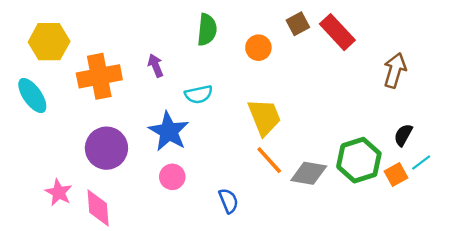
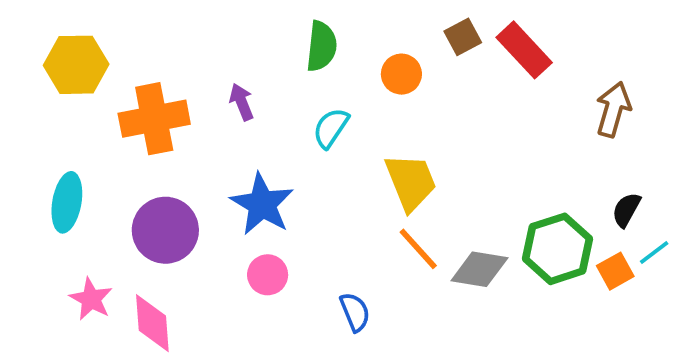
cyan semicircle: (199, 94) -> (331, 128), moved, turned 136
cyan ellipse: (32, 95) -> (67, 202), moved, turned 45

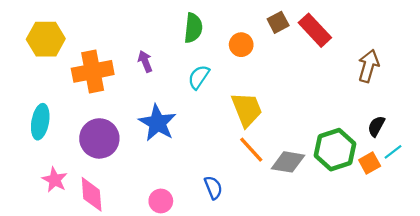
pink circle: (268, 275) -> (161, 201), moved

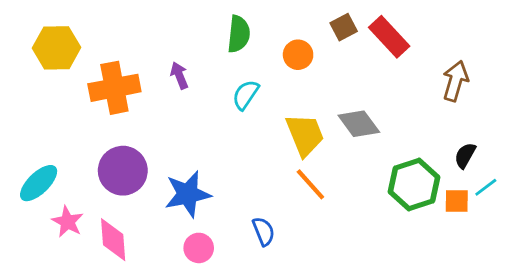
cyan ellipse: (40, 122) -> (39, 183), moved, turned 36
blue star: (157, 123) -> (188, 194), moved, turned 30
gray diamond: (288, 162) -> (359, 124), moved, turned 44
orange square: (370, 163) -> (457, 201), turned 30

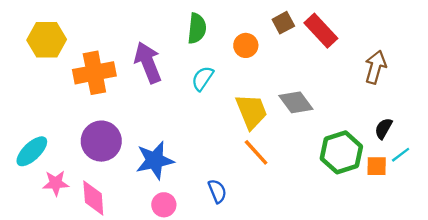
purple arrow: (179, 75) -> (148, 63), size x1.8
pink star: (68, 222) -> (56, 183), turned -30

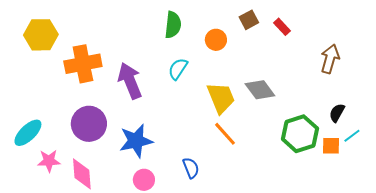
red rectangle: (321, 31) -> (282, 27), size x0.6
purple arrow: (148, 63) -> (130, 81), moved

